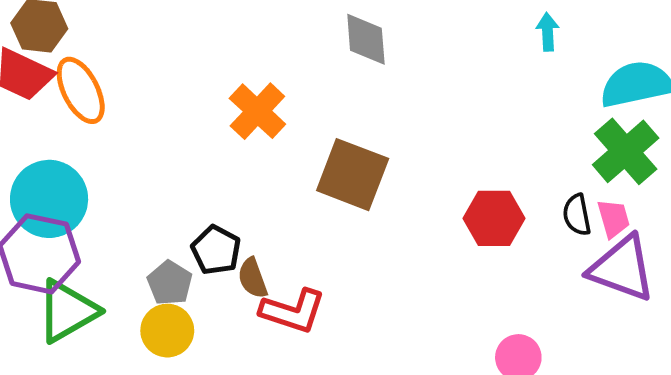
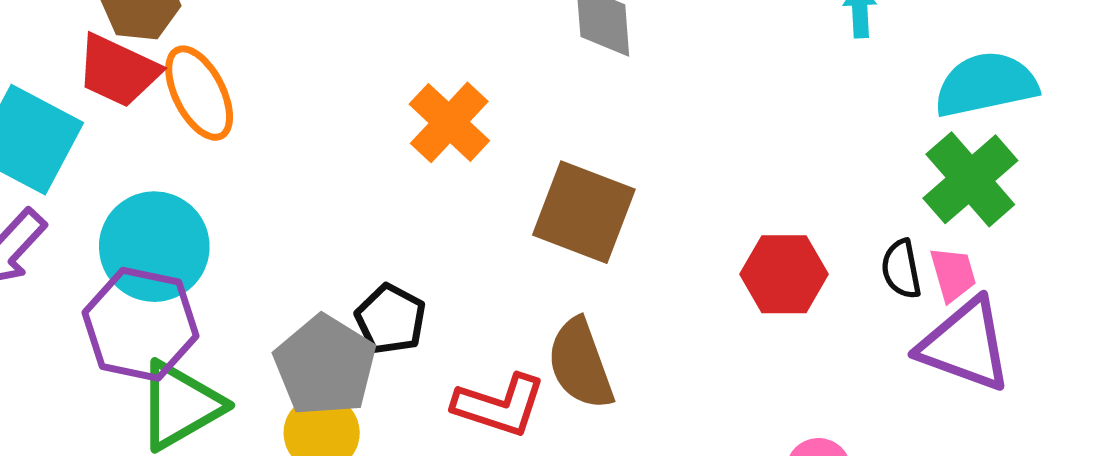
brown semicircle: (253, 278) -> (580, 364), moved, size x1.6
gray pentagon: (170, 283) -> (325, 366), size x1.6

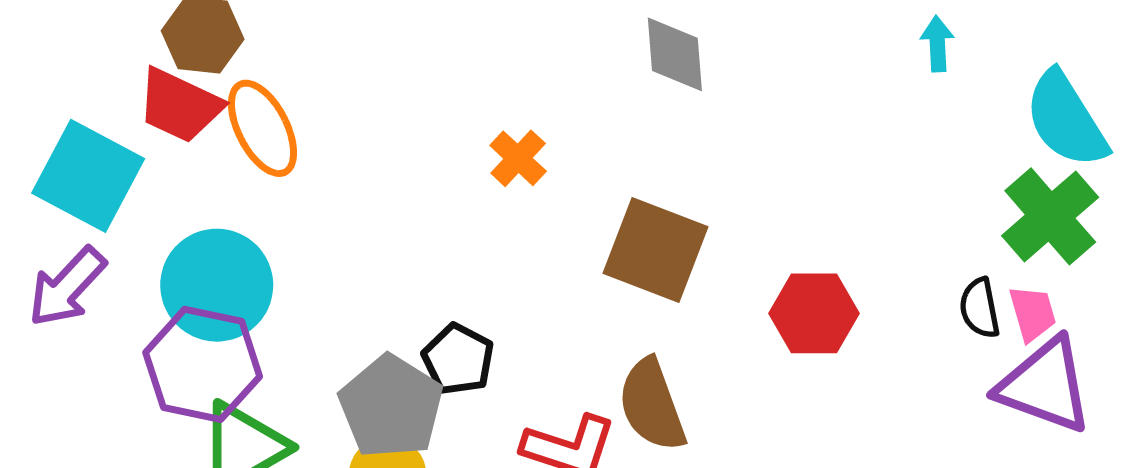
cyan semicircle: (986, 84) -> (1066, 120), turned -110
orange cross: (449, 122) -> (518, 158), size x0.7
red hexagon: (784, 274) -> (814, 313), moved

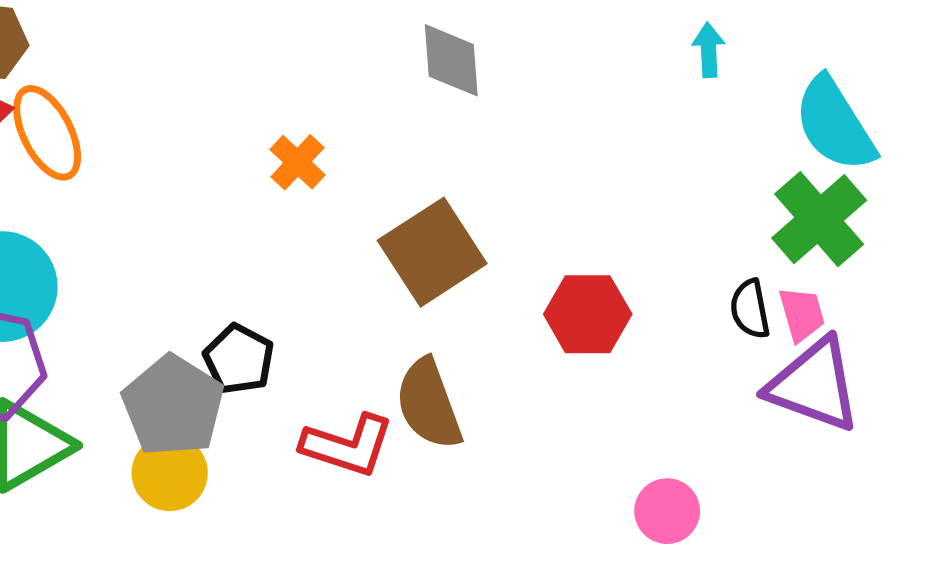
brown square: (655, 250) -> (432, 252), turned 36

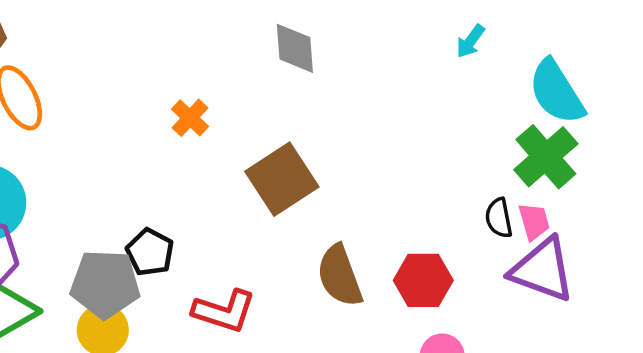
cyan arrow: (709, 50) -> (470, 41), turned -141
red hexagon: (588, 314) -> (423, 280), moved
brown semicircle: (429, 404) -> (340, 276), moved
gray pentagon: (173, 406) -> (105, 284), turned -30

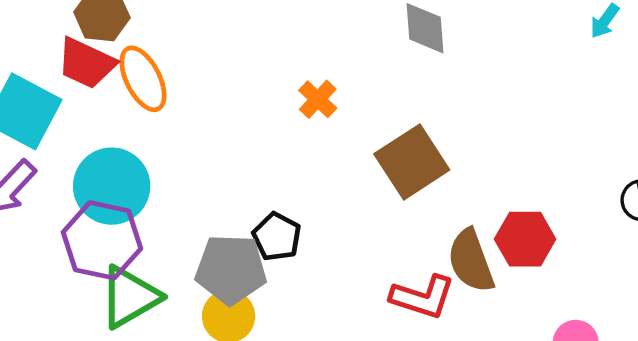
red hexagon: (423, 280) -> (525, 239), moved
red L-shape: (224, 311) -> (423, 297), moved

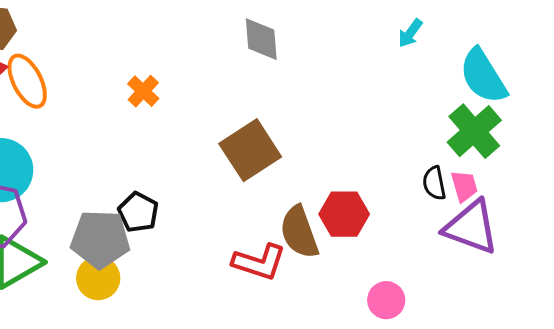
orange cross: (318, 99) -> (143, 91), moved

